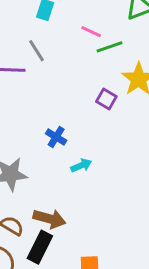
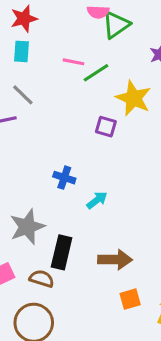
brown arrow: (49, 219) -> (115, 260), moved
black rectangle: (40, 247) -> (62, 252), moved

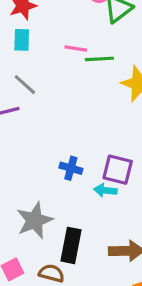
green line: (96, 73) -> (99, 59), turned 32
purple square: (106, 127) -> (118, 170), moved, size x1.4
cyan arrow: (97, 200) -> (105, 190), turned -135

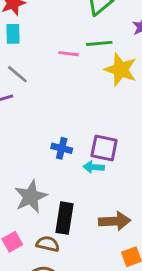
pink line: (76, 49) -> (69, 54), moved
green line: (99, 59) -> (99, 43), moved

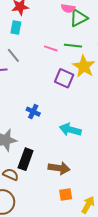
purple square: (104, 148) -> (64, 78), moved
cyan arrow: (94, 167) -> (70, 130), moved, size x1.5

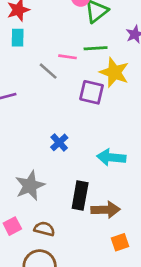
gray line: (13, 55) -> (48, 71), moved
blue cross: (33, 112) -> (59, 142), turned 32
black rectangle: (26, 159) -> (80, 196), moved

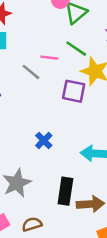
green line: (96, 48) -> (76, 49), turned 40
brown semicircle: (44, 229) -> (32, 224), turned -30

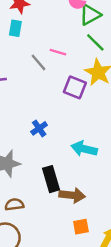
green line: (76, 49) -> (95, 42), moved
black rectangle: (65, 191) -> (51, 179), turned -35

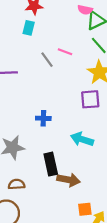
purple square: (75, 87) -> (90, 99), moved, turned -30
blue cross: (39, 128) -> (43, 118), turned 32
orange square: (81, 227) -> (85, 209), moved

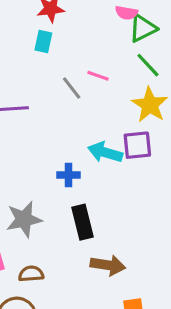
cyan arrow: (82, 139) -> (105, 152), moved
black rectangle: (51, 164) -> (82, 222), moved

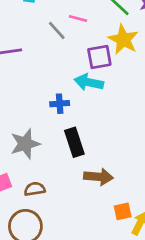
purple square: (137, 145) -> (99, 57), moved

